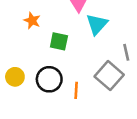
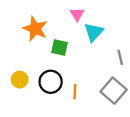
orange star: (32, 21) -> (35, 29), size x1.6
gray square: (109, 76) -> (114, 91), moved

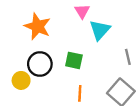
green square: (59, 48) -> (74, 60), moved
black circle: (51, 82) -> (40, 64), moved

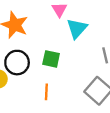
orange line: (80, 93) -> (46, 92), moved

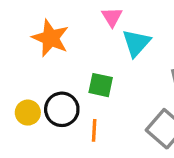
black circle: (17, 63) -> (62, 109), moved

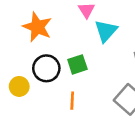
green square: (101, 85) -> (77, 64), turned -30
black circle: (62, 109) -> (46, 68), moved

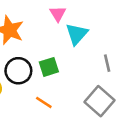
orange line: (72, 101) -> (44, 102), turned -60

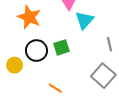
orange line: (44, 102) -> (55, 88), moved

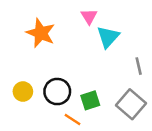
green square: (62, 47) -> (90, 100), moved
black circle: (36, 51) -> (57, 92), moved

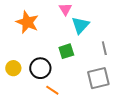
green square: (90, 100) -> (66, 51), moved
gray square: (131, 104) -> (98, 78), turned 35

